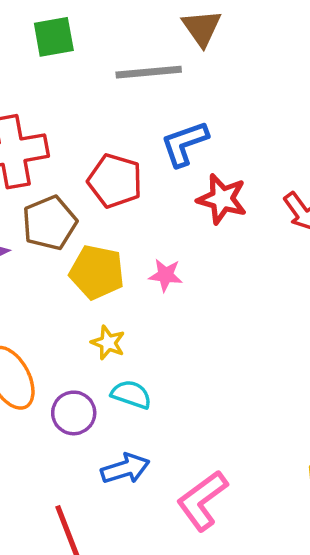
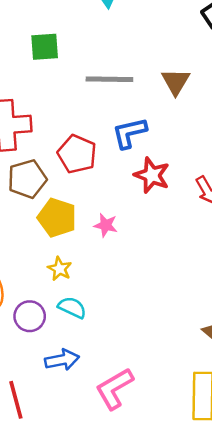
brown triangle: (202, 28) -> (176, 82), moved

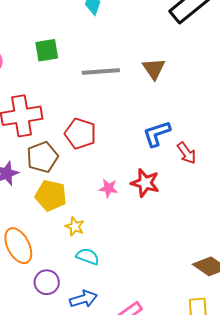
blue L-shape: (129, 133) -> (157, 134), moved
red star: (152, 175) -> (145, 183), moved
yellow pentagon: (57, 218) -> (51, 195), moved
purple circle: (30, 316) -> (47, 282), moved

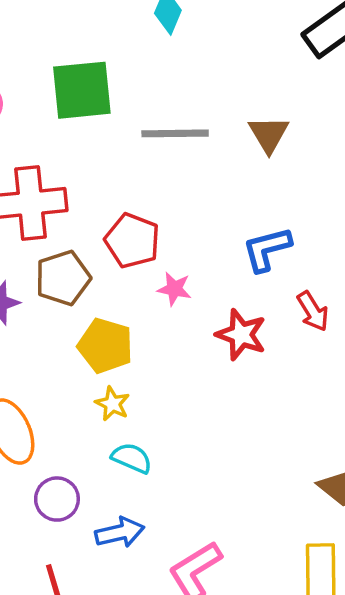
green square: (47, 50) -> (82, 90), size x1.5
red arrow: (187, 153) -> (313, 311), moved
pink star: (108, 188) -> (174, 289), moved
yellow pentagon: (51, 195) -> (105, 346), moved

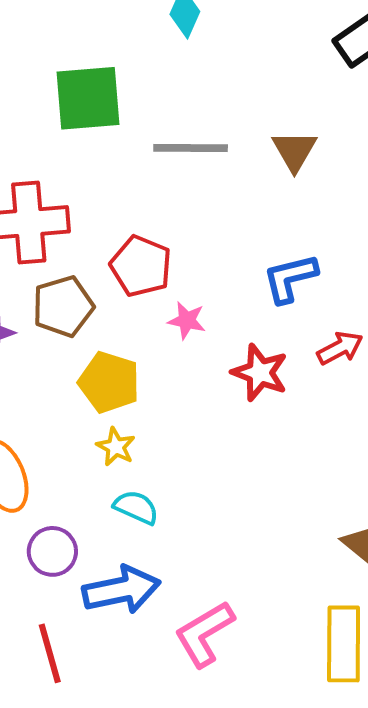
red arrow: (313, 311) -> (340, 348), turned -87
blue arrow: (120, 533) -> (121, 590), size x1.4

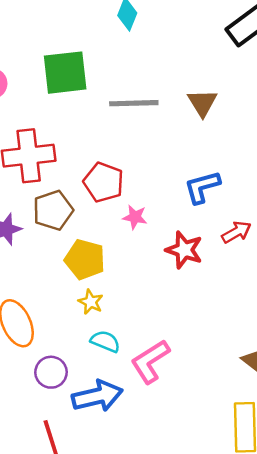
pink L-shape: (204, 634) -> (150, 361), moved

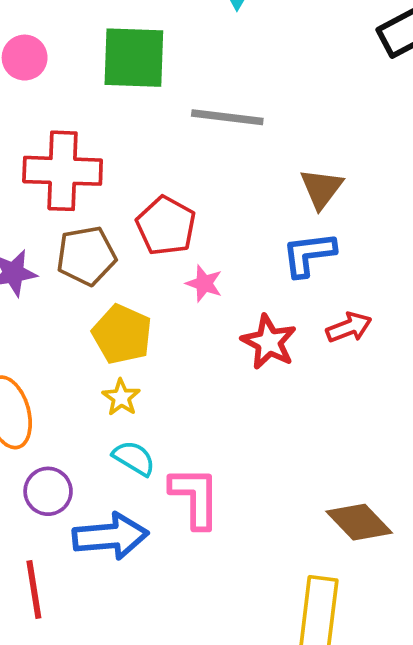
brown triangle: (202, 103) -> (321, 188), moved
pink L-shape: (150, 361) -> (195, 497), turned 114

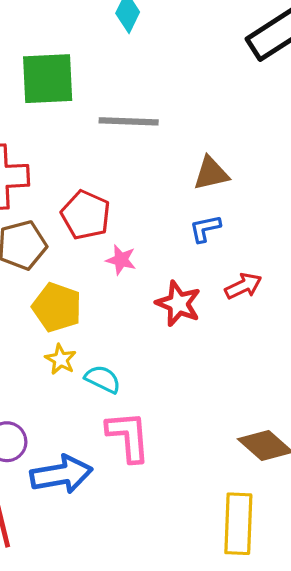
brown triangle: (321, 188) -> (211, 173), turned 45
blue L-shape: (309, 254) -> (205, 228), size x0.7
cyan semicircle: (134, 458) -> (103, 379), moved

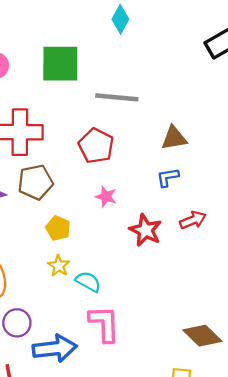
red pentagon: (86, 215) -> (96, 146), moved
yellow pentagon: (57, 307) -> (58, 228), size x0.7

